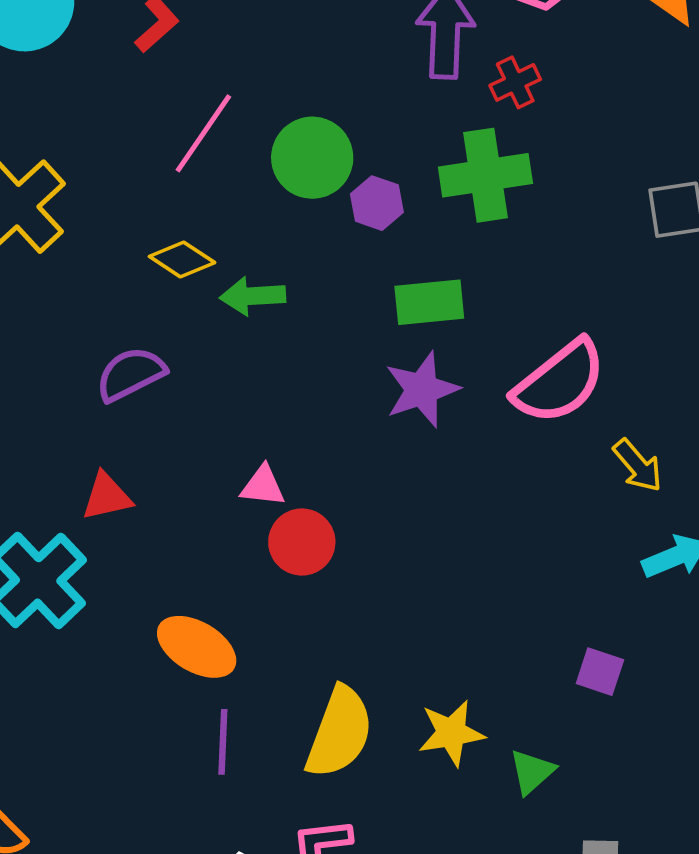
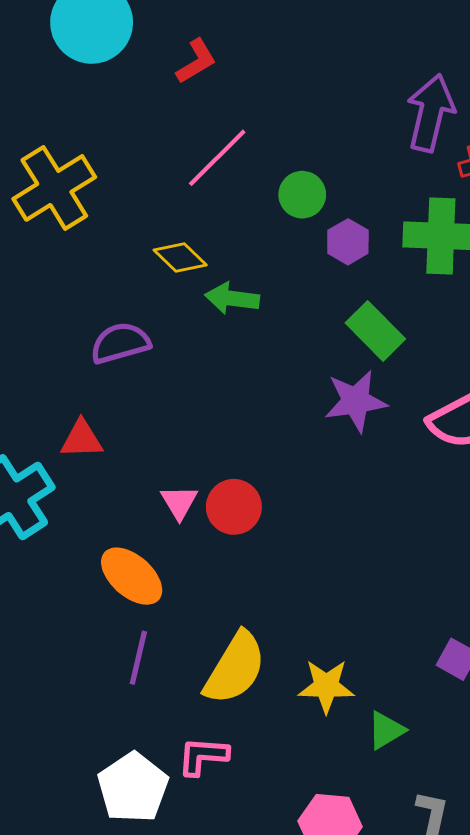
green circle: (312, 158) -> (302, 195), size x0.7
green rectangle: (429, 302) -> (375, 331), turned 40
pink triangle: (263, 486) -> (179, 502), moved, turned 42

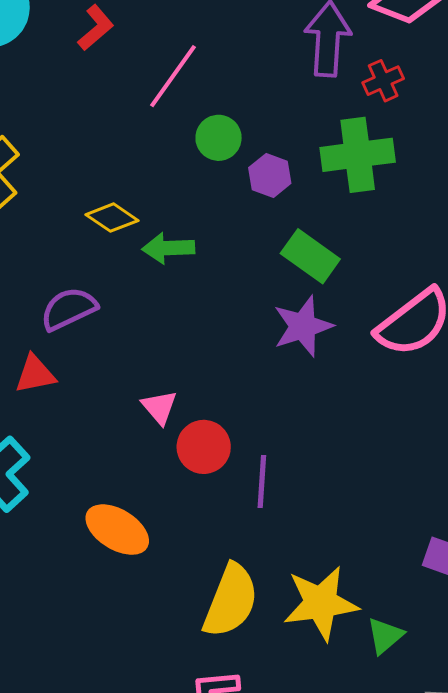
pink line: (217, 158) -> (173, 76), moved
red triangle: (82, 439) -> (35, 374), moved
pink triangle: (179, 502) -> (159, 407), moved
purple line: (138, 658) -> (262, 482), moved
yellow star: (326, 686) -> (321, 603), size x1.4

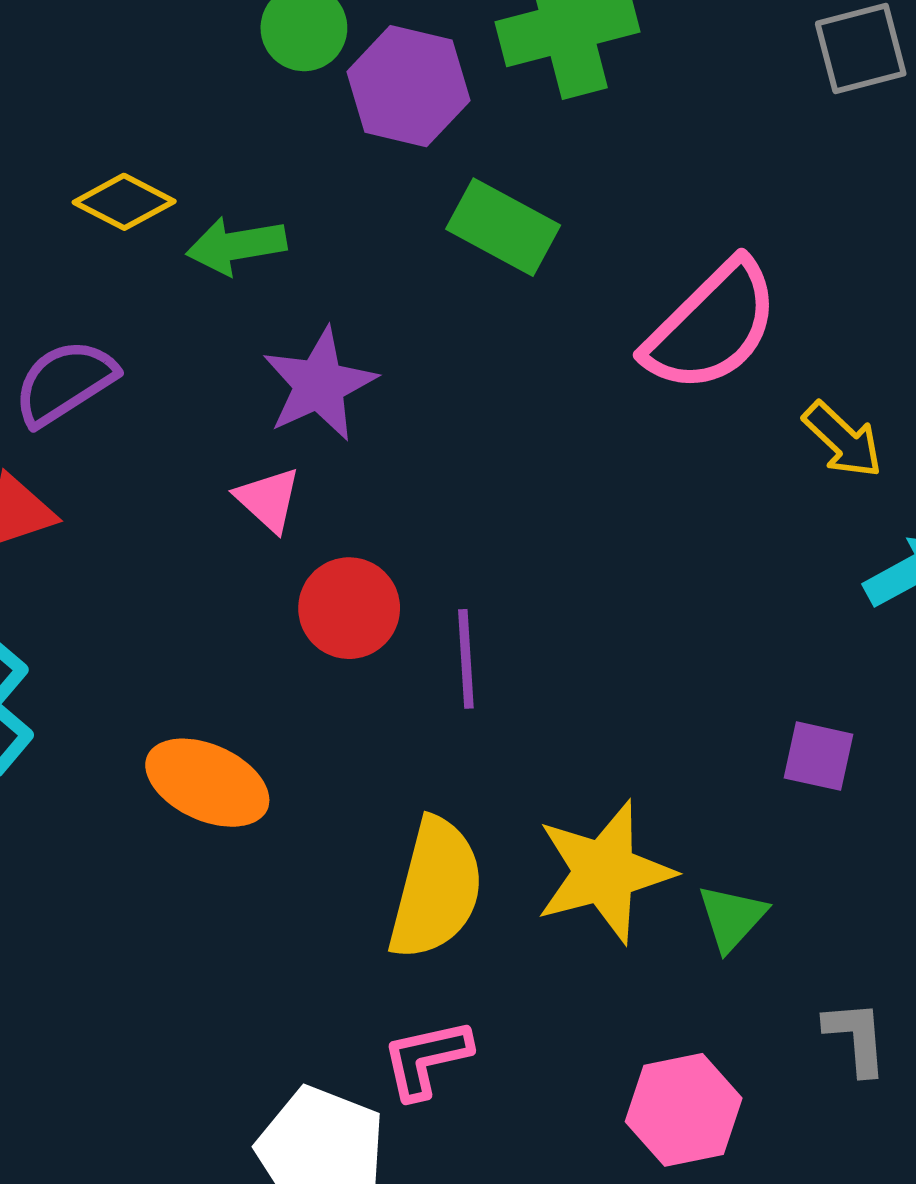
purple hexagon: (270, 175) -> (408, 86), size x1.5
purple star: (303, 326) -> (319, 384), moved
pink triangle: (159, 407) -> (268, 499), moved

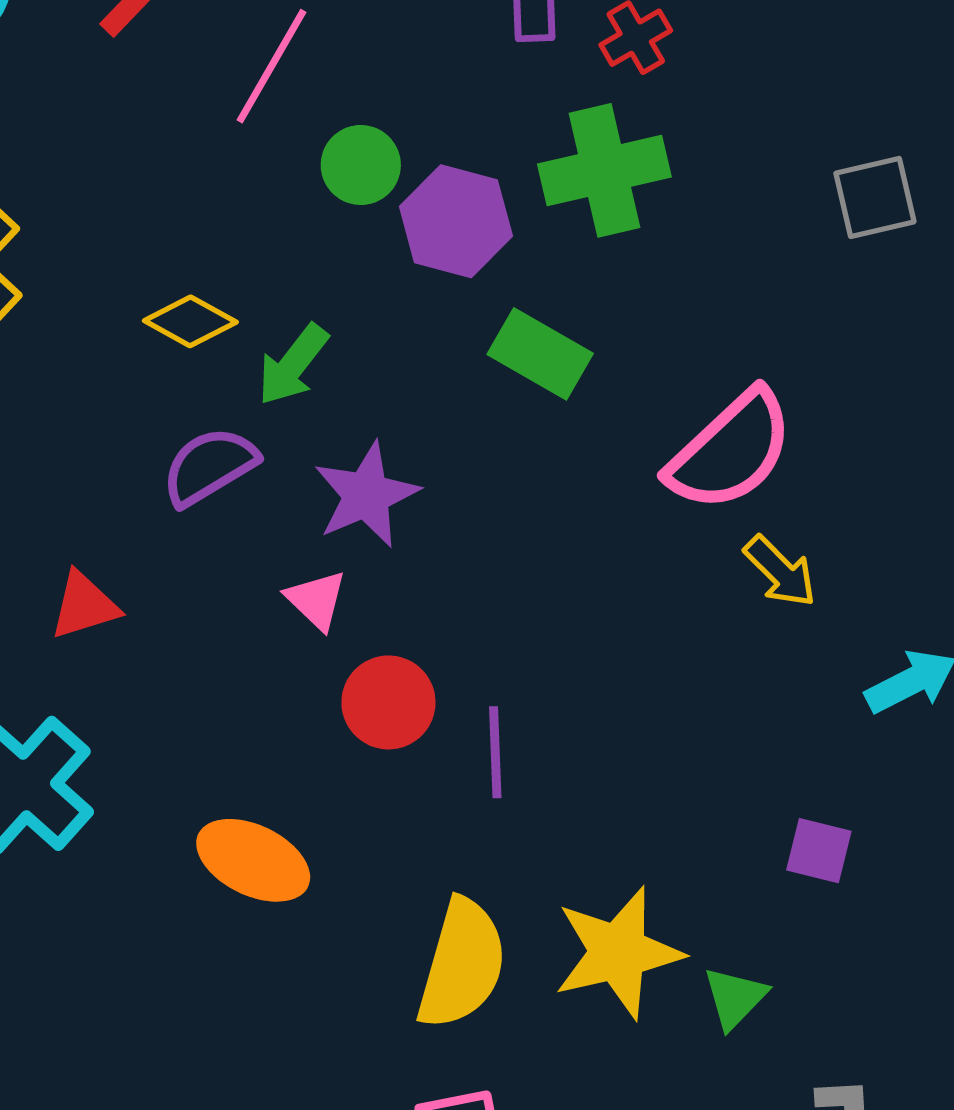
green arrow: (236, 246) -> (293, 365), turned -44
purple semicircle: (65, 382) -> (209, 466), moved
yellow arrow: (843, 440) -> (780, 571), moved

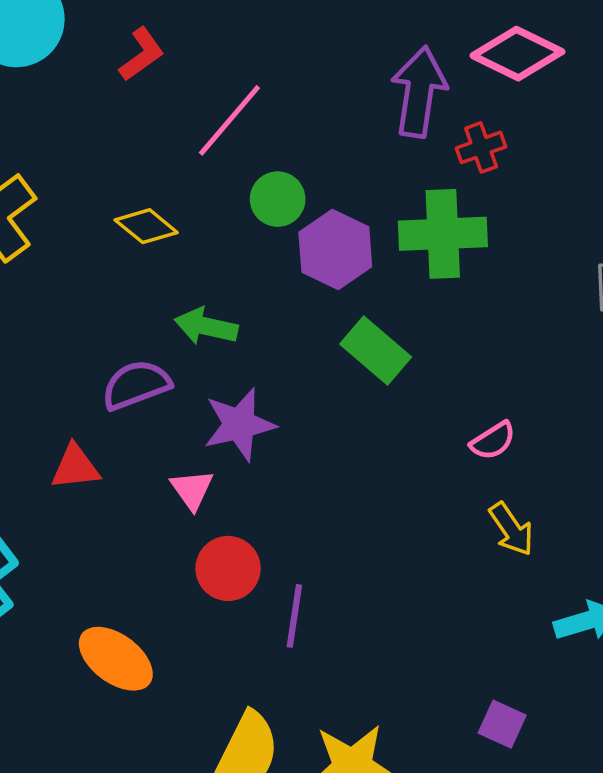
yellow diamond: (190, 321) -> (146, 226), moved
green arrow: (293, 365) -> (206, 326), turned 54
pink semicircle: (731, 451) -> (493, 441), size x0.5
red triangle: (84, 606) -> (75, 467), moved

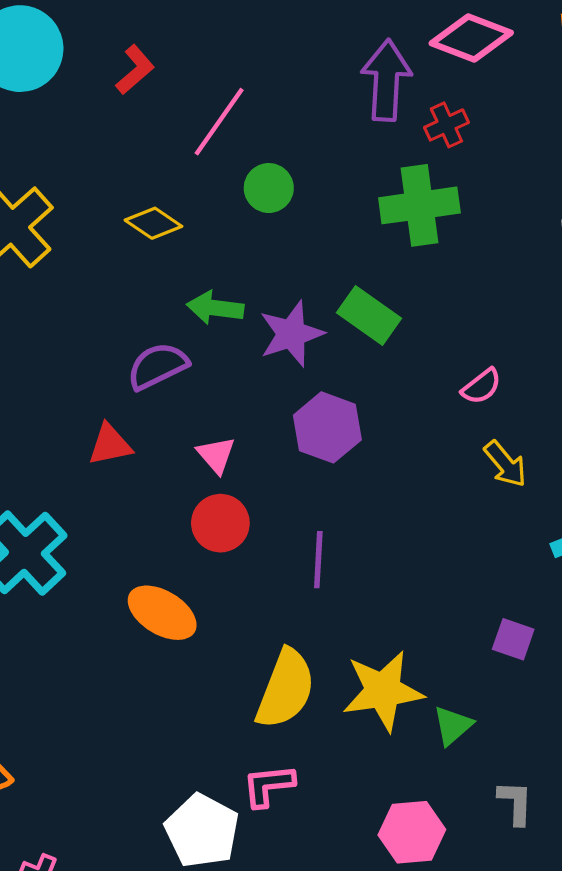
purple hexagon: (335, 250) -> (327, 427), moved
purple star: (239, 424) -> (291, 334), moved
red circle: (228, 568) -> (220, 523), moved

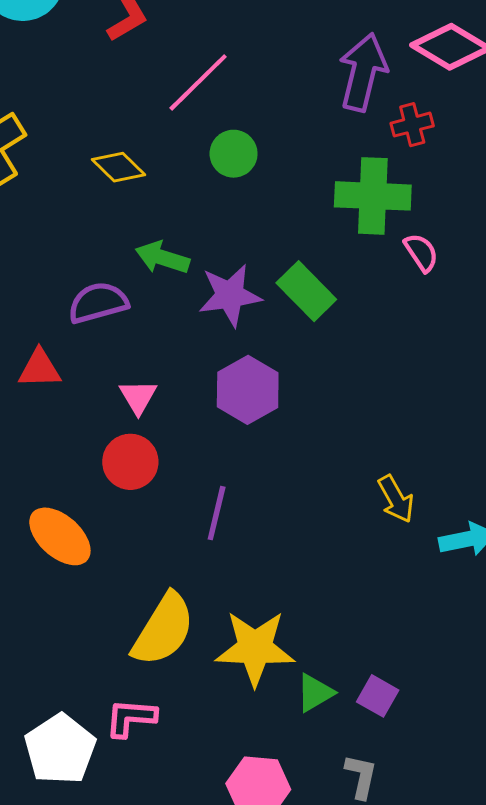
pink semicircle: (482, 386) -> (421, 252), moved, turned -96
yellow arrow: (505, 464) -> (396, 499), moved
purple square: (513, 639) -> (378, 696), moved

